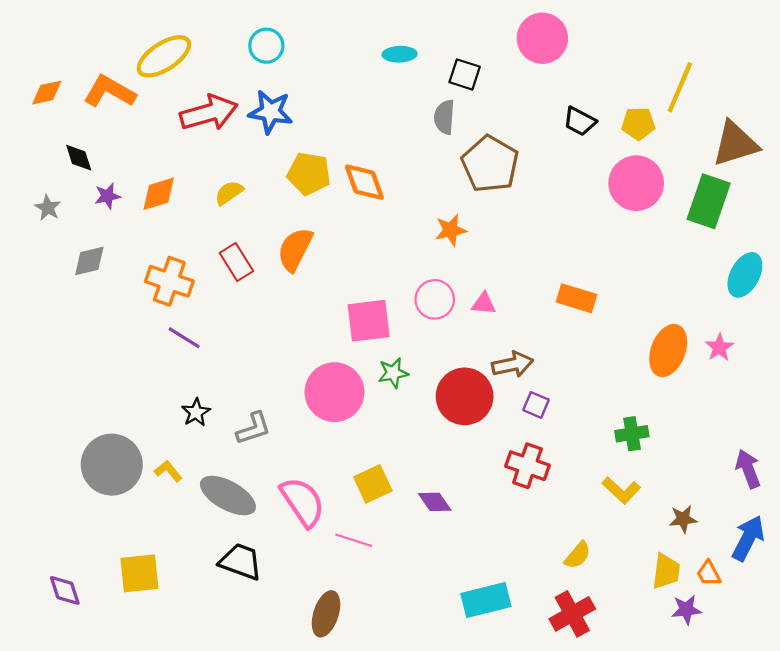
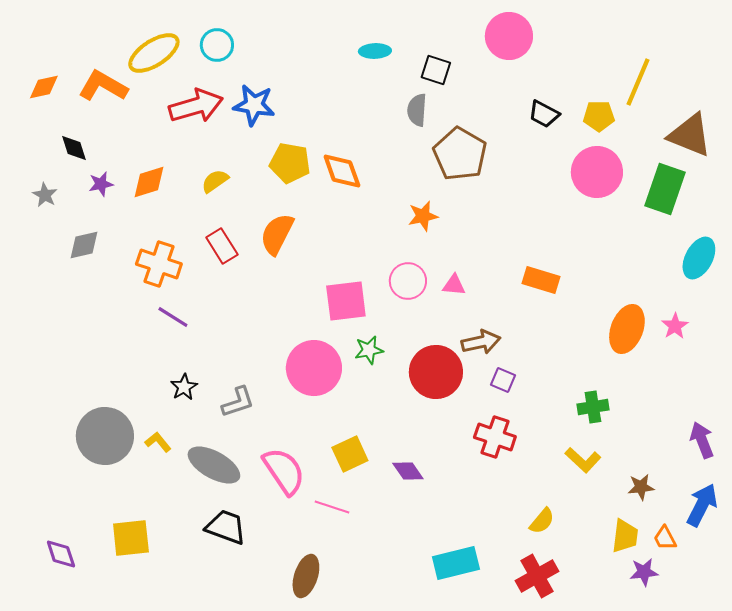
cyan circle: (266, 46) -> (217, 45), moved
brown triangle: (735, 144) -> (690, 135), turned 39

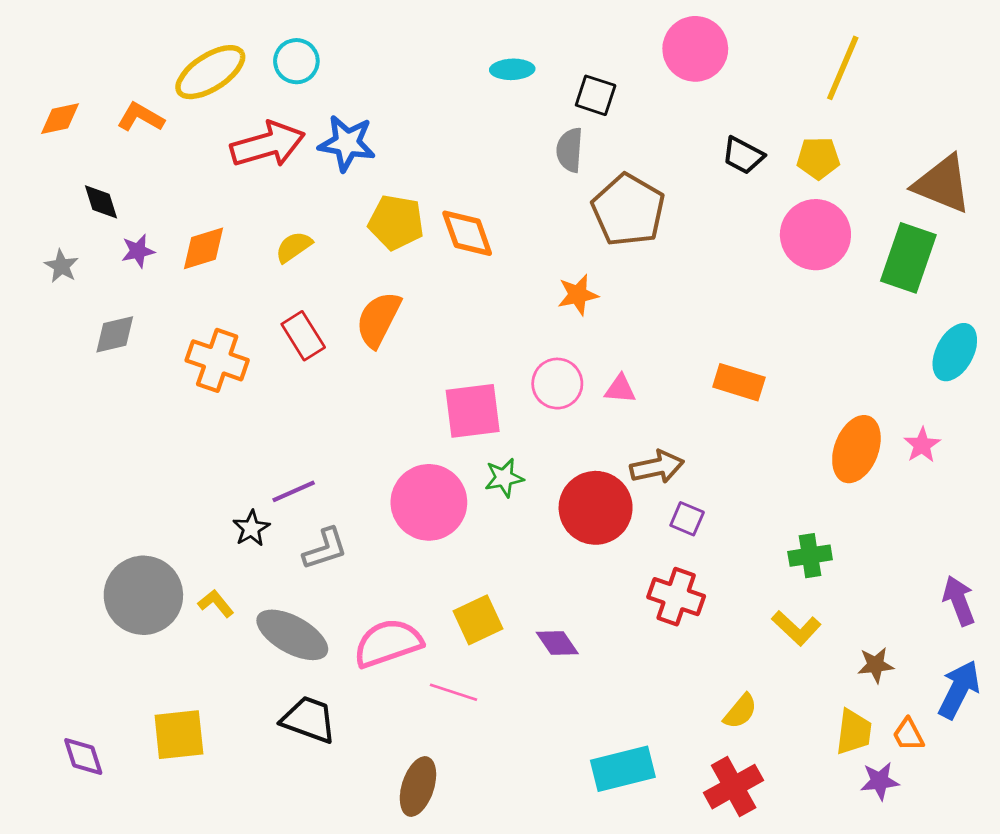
yellow line: (638, 82) -> (843, 68), moved
orange L-shape: (103, 86) -> (141, 117), size x0.7
purple line: (173, 317) -> (294, 491), moved, turned -56
pink semicircle: (284, 471) -> (388, 643), turned -75

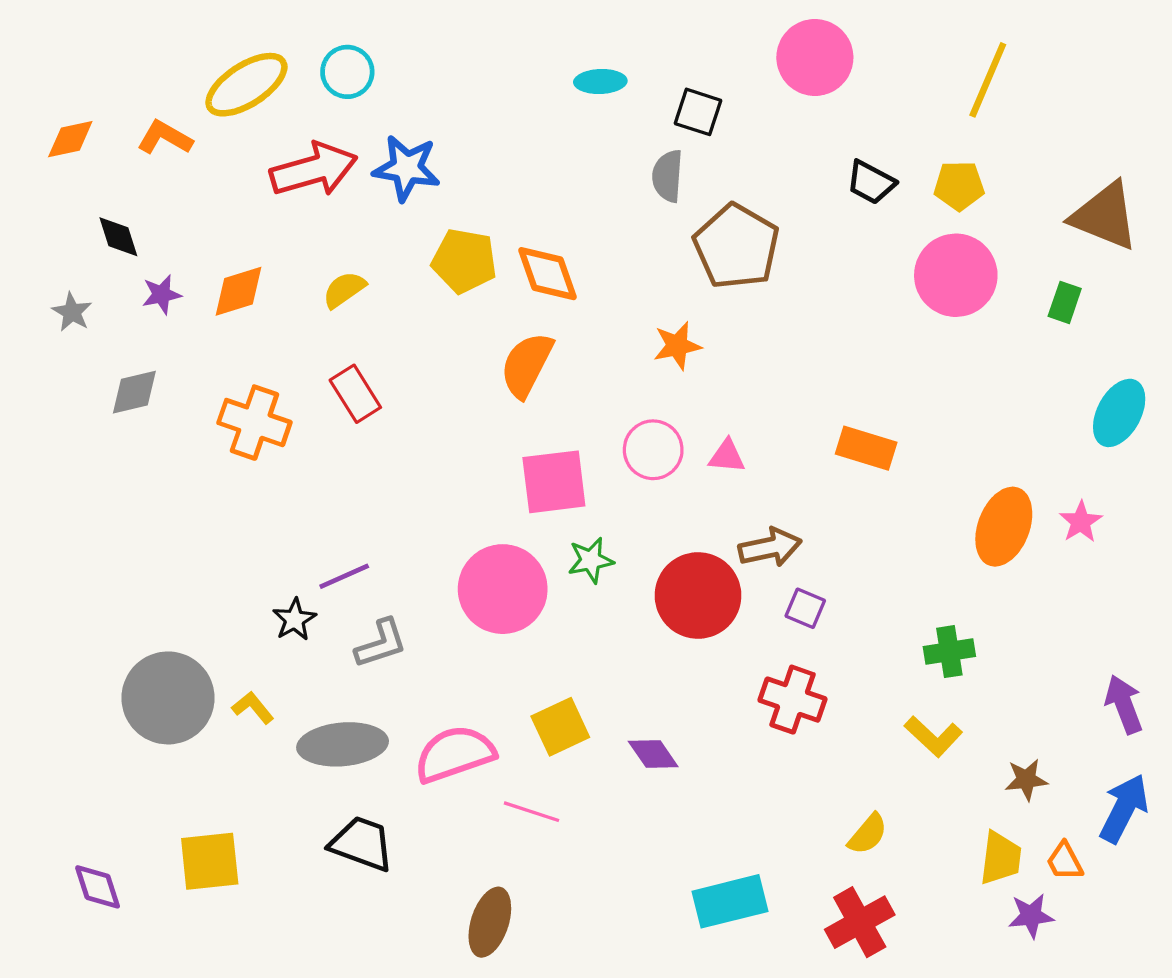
green rectangle: (908, 258) -> (1065, 302), size x0.5
orange semicircle: (378, 319) -> (527, 365), moved
gray ellipse: (292, 635) -> (343, 744), turned -34

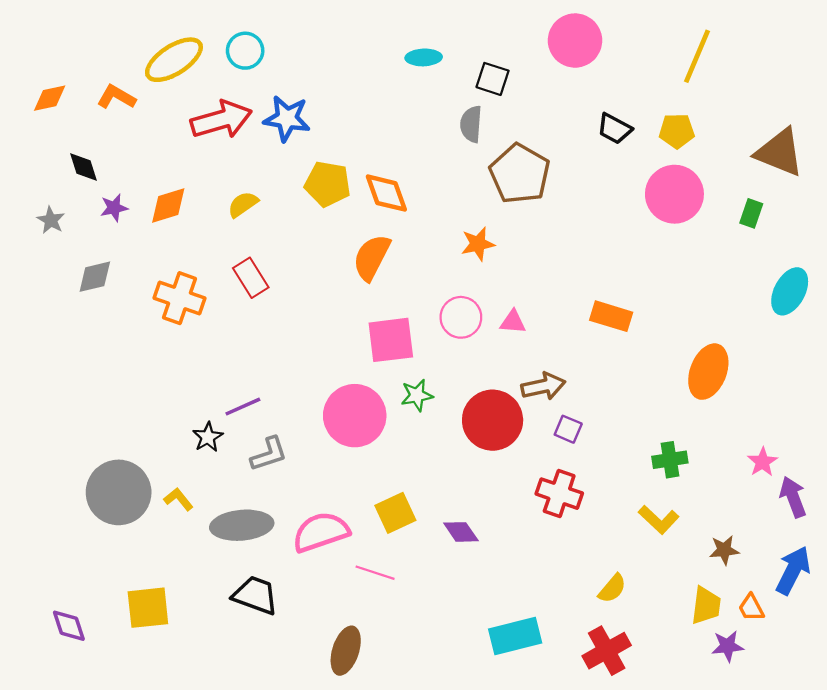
pink star: (1081, 522) -> (763, 462), moved

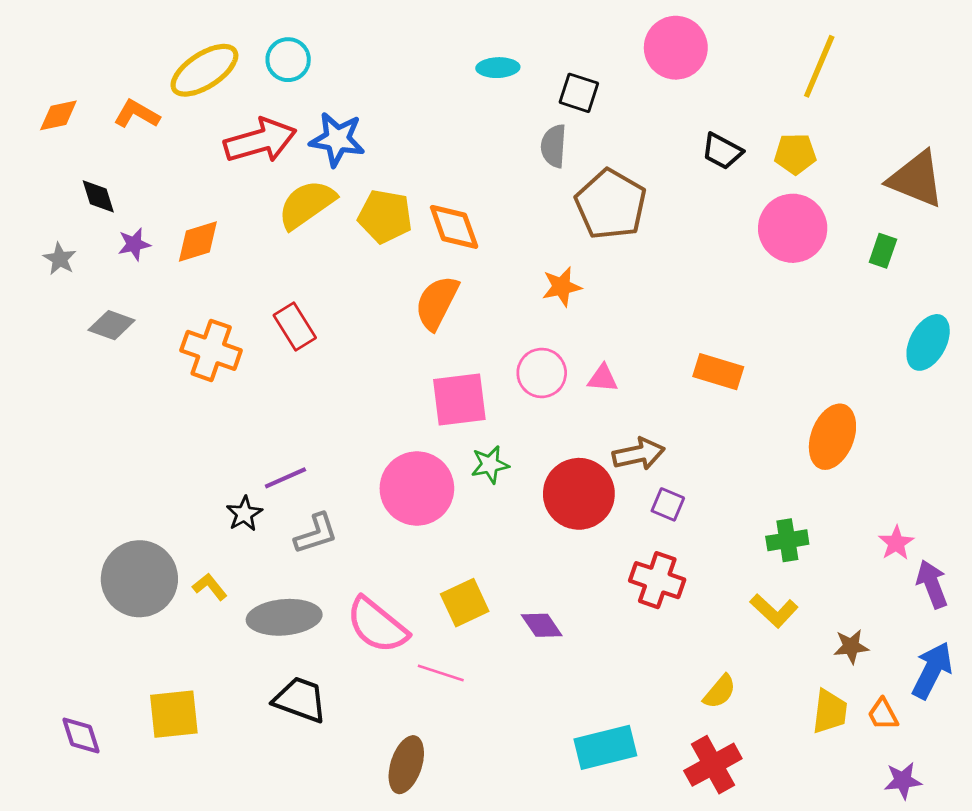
yellow semicircle: (243, 204) -> (307, 204), moved, size x1.6
gray diamond: (95, 277) -> (112, 325), turned 33
pink semicircle: (321, 532) -> (377, 625), turned -122
purple star: (728, 646) -> (903, 781), moved

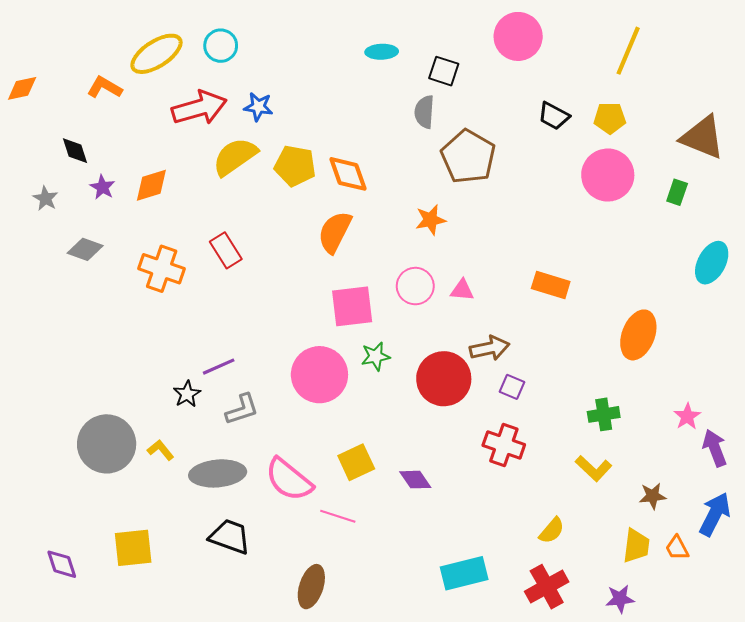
orange diamond: (58, 115) -> (22, 88), moved
blue star: (337, 139) -> (258, 107), size x0.7
purple star: (134, 244) -> (102, 187), turned -30
purple star: (903, 781) -> (620, 599), moved

